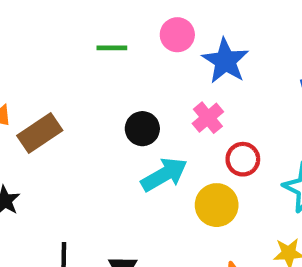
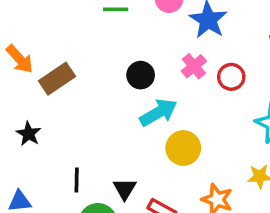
red circle: (243, 159) -> (231, 77), moved
yellow circle: (217, 205) -> (183, 148), moved

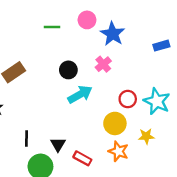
red circle: (231, 77) -> (128, 99), moved
yellow circle: (183, 148) -> (115, 123), moved

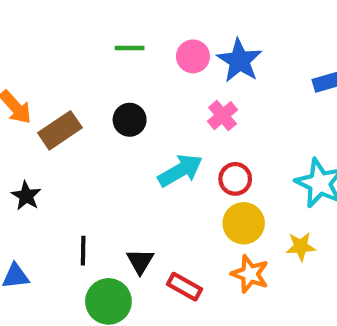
pink circle: (87, 20) -> (193, 56), moved
black circle: (68, 70) -> (130, 120), moved
red circle: (128, 99) -> (235, 179), moved

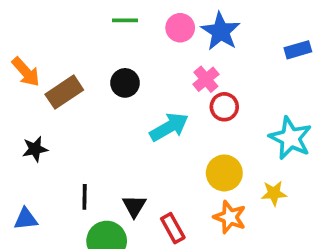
red circle: (235, 179) -> (224, 107), moved
black star: (26, 196) -> (35, 149), turned 30
red rectangle: (185, 287) -> (173, 228), turned 32

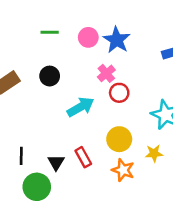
red rectangle: (173, 228) -> (83, 157), moved

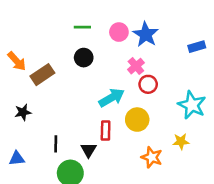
black circle: (50, 76) -> (84, 58), moved
yellow circle: (119, 139) -> (137, 120), moved
red rectangle: (83, 157) -> (106, 131), moved, turned 30

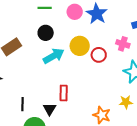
pink cross: (136, 66) -> (123, 44), moved, turned -32
cyan arrow: (112, 98) -> (54, 56), moved
yellow circle: (137, 120) -> (80, 46), moved

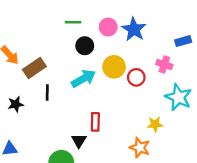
black circle: (46, 33) -> (85, 46), moved
yellow star: (126, 102) -> (155, 124), moved
black line: (23, 104) -> (47, 93), moved

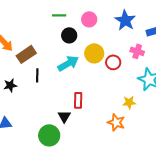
blue star: (134, 29) -> (125, 20), moved

